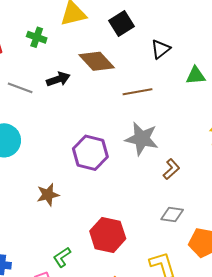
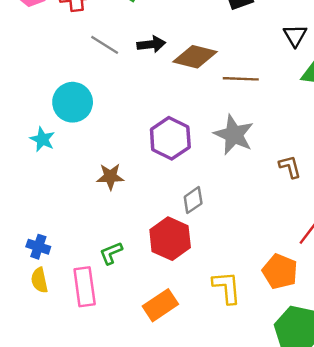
black triangle: (161, 49) -> (295, 35), moved, turned -35
brown diamond: (97, 61) -> (195, 57), moved, turned -45
brown L-shape: (171, 169) -> (290, 167), moved, turned -75
gray diamond: (172, 215) -> (193, 200), moved, turned -55

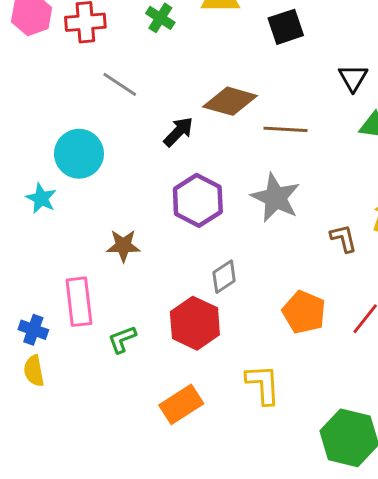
black arrow: (151, 44) -> (178, 132), moved, turned -40
orange pentagon: (280, 272) -> (304, 312), moved
pink rectangle: (85, 287) -> (79, 302), moved

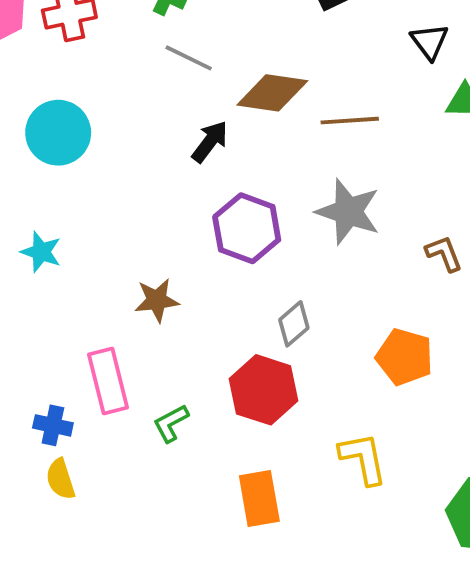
gray line: (120, 84) -> (189, 58), moved
cyan circle: (79, 154) -> (58, 133), moved
orange rectangle: (181, 404) -> (259, 498), turned -60

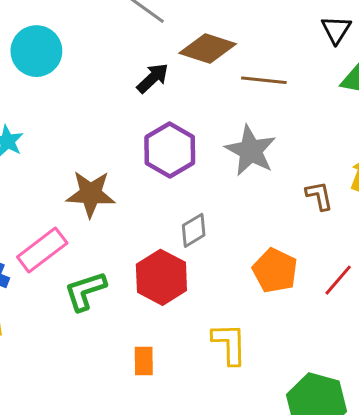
brown star: (157, 300) -> (91, 194), size x1.4
pink rectangle: (108, 381) -> (42, 250), turned 57
green L-shape: (171, 423) -> (85, 291), size x1.4
orange rectangle: (259, 498) -> (144, 361), size x0.7

